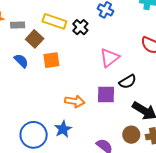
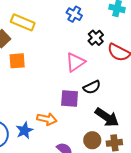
black cross: (80, 27) -> (96, 38), moved
orange arrow: (75, 101) -> (47, 119), moved

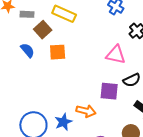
pink triangle: (75, 62) -> (116, 55), turned 45

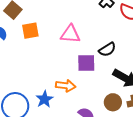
pink triangle: (116, 55) -> (70, 34), moved

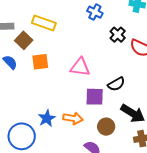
blue star: (44, 99) -> (47, 118), moved
brown circle: (113, 102) -> (106, 127), moved

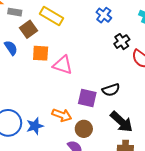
pink triangle: (80, 67) -> (63, 65), moved
blue star: (47, 118) -> (35, 126), moved
brown circle: (106, 127) -> (84, 129), moved

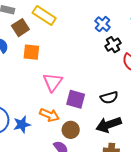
blue cross: (104, 15) -> (103, 24), moved
pink triangle: (63, 65) -> (53, 82), moved, turned 45
black semicircle: (111, 90) -> (109, 98), moved
black arrow: (121, 122) -> (109, 125), turned 115

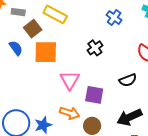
black cross: (113, 45) -> (95, 48), moved
orange square: (31, 52) -> (46, 52), size x1.4
black semicircle: (109, 98) -> (128, 80), moved

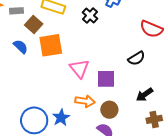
black cross: (95, 48) -> (90, 15), moved
black arrow: (129, 117) -> (145, 95), size x0.7

